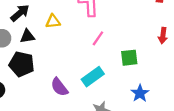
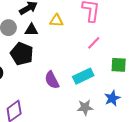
blue star: (140, 93) -> (112, 98), moved

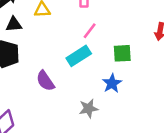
cyan rectangle: (83, 76) -> (79, 56), moved
blue star: (112, 98) -> (112, 83), moved

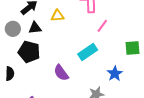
pink line: (90, 31) -> (102, 26), moved
green square: (122, 53) -> (132, 48), moved

